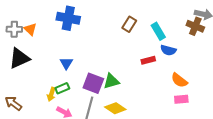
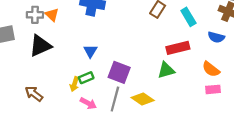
blue semicircle: (168, 50) -> (216, 37), moved
red rectangle: (148, 60) -> (178, 48), size x1.5
green triangle: (111, 81) -> (166, 70), moved

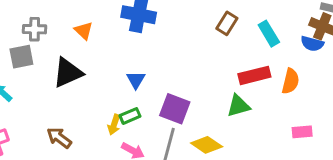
gray cross: (35, 15) -> (35, 29), moved
blue semicircle: (216, 37) -> (312, 44), moved
orange semicircle: (211, 69) -> (290, 81), moved, turned -114

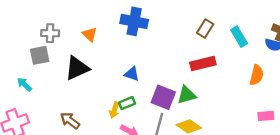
red rectangle: (254, 75) -> (203, 63), moved
blue triangle: (136, 80) -> (132, 74), turned -42
green triangle: (238, 106) -> (187, 95), moved

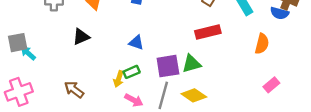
gray square: (40, 55) -> (18, 43), moved
black triangle: (77, 68) -> (81, 37), size x0.7
purple square: (163, 97) -> (168, 66), turned -30
pink rectangle: (266, 116) -> (271, 85), turned -35

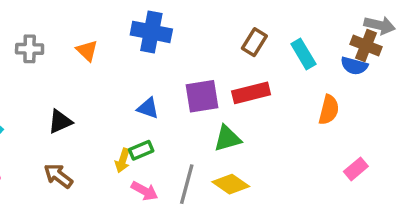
black triangle: (81, 37) -> (60, 122), moved
purple square: (168, 66) -> (202, 96), moved
pink rectangle: (271, 85) -> (356, 169), moved

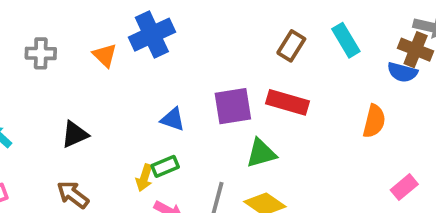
blue cross: (151, 32) -> (152, 35), moved, turned -36
cyan rectangle: (303, 54) -> (346, 40), moved
red rectangle: (251, 93) -> (287, 102), turned 30

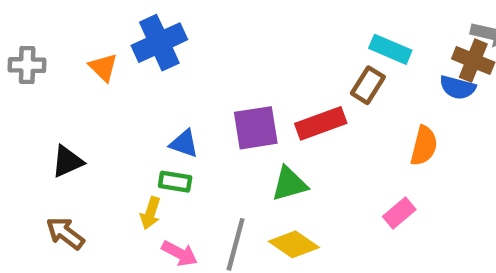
cyan rectangle: (346, 40) -> (390, 49), turned -36
brown rectangle: (291, 46) -> (368, 85), moved
red rectangle: (287, 102) -> (321, 123), turned -36
green rectangle: (165, 166) -> (175, 182), moved, turned 32
pink rectangle: (404, 187) -> (399, 213), moved

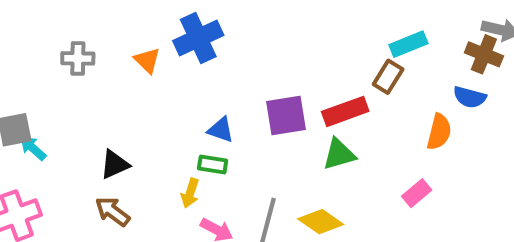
cyan rectangle: (390, 49) -> (408, 44), turned -45
blue semicircle: (458, 87) -> (470, 97), moved
black triangle: (67, 161) -> (115, 165), moved
green triangle: (289, 184) -> (339, 154), moved

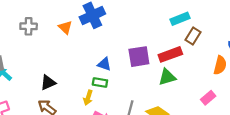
cyan rectangle: (408, 44) -> (180, 19), moved

